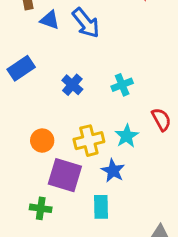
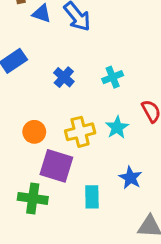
blue star: (113, 171) -> (130, 178), moved
green cross: (41, 208) -> (33, 198), size x1.4

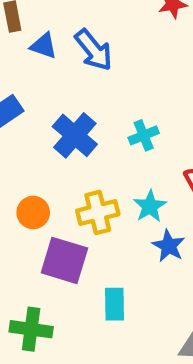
blue cross: (64, 77) -> (75, 135), size x1.5
blue star: (130, 178) -> (169, 246), moved
green cross: (33, 198) -> (31, 329), moved

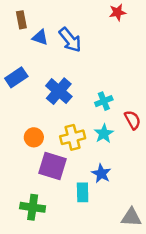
cyan cross: (144, 135) -> (104, 101), moved
blue star: (169, 246) -> (101, 174), moved

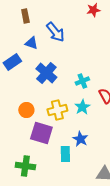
brown rectangle: (21, 20) -> (25, 16), moved
blue triangle: (40, 37) -> (31, 43), moved

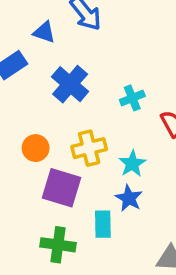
cyan star: (82, 107) -> (132, 164), moved
green cross: (25, 166) -> (58, 245), moved

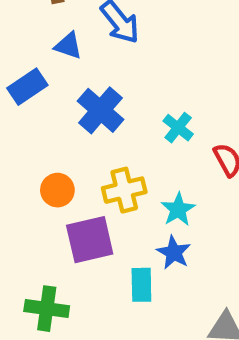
cyan cross: (132, 98) -> (178, 128), turned -30
purple square: (61, 188) -> (90, 240), turned -30
green cross: (58, 245) -> (47, 309), moved

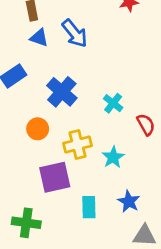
blue triangle: (68, 46) -> (39, 38), moved
orange circle: (57, 190) -> (38, 129), moved
blue star: (174, 253) -> (129, 201), moved

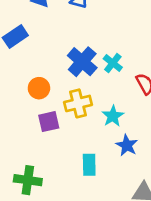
blue cross: (62, 92) -> (82, 62), moved
purple square: (55, 177) -> (49, 122), moved, size x0.7
blue star: (129, 201) -> (127, 145), moved

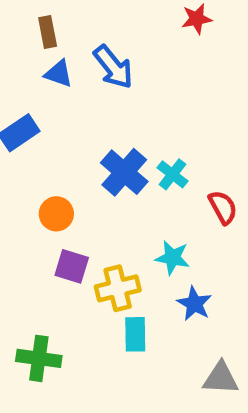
yellow cross: (78, 103) -> (118, 288), moved
cyan star: (113, 116) -> (172, 258), turned -30
purple square: (49, 122) -> (72, 266), turned 30

